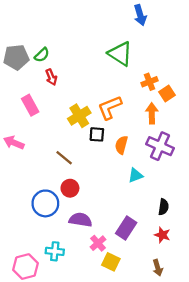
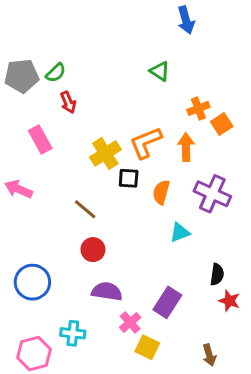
green triangle: (120, 54) -> (160, 71), size x0.6
orange arrow: (152, 113) -> (186, 147), moved
blue circle: (45, 203) -> (32, 282), moved
red star: (162, 235) -> (229, 301), moved

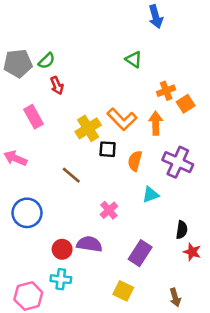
orange L-shape: (146, 143) -> (122, 119), turned -112
red circle: (93, 250) -> (62, 249), moved
blue circle: (32, 282) -> (27, 213), moved
pink cross: (130, 322) -> (109, 210), moved

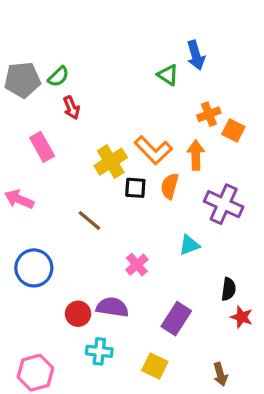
blue arrow: (156, 17) -> (196, 55), moved
orange square: (186, 104) -> (233, 131), turned -30
orange semicircle: (135, 161) -> (170, 186), moved
cyan cross: (61, 279) -> (99, 351), moved

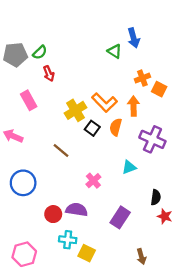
black square: (135, 188) -> (92, 128), turned 32
yellow square: (155, 366) -> (87, 253), moved
brown arrow: (220, 374) -> (141, 256), moved

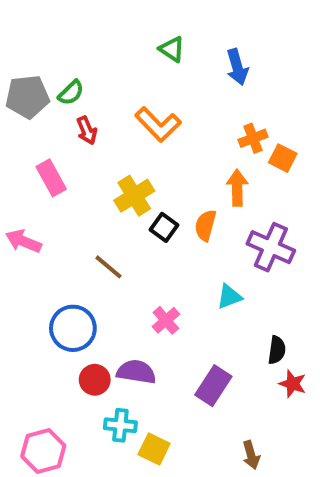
green triangle: (115, 51) -> (172, 49), moved
orange L-shape: (104, 103) -> (158, 124), moved
blue circle: (23, 183) -> (73, 328), moved

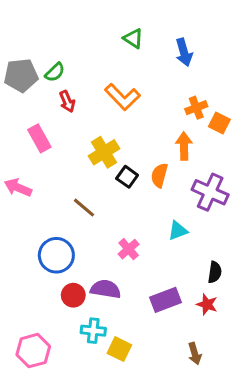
red star: (293, 384) -> (207, 304), moved
purple rectangle: (213, 386) -> (166, 300), turned 36

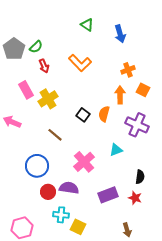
gray pentagon: (21, 75) -> (14, 49), turned -30
orange square: (219, 123) -> (143, 90), moved
yellow cross: (104, 152) -> (48, 99), moved
pink cross: (129, 249) -> (84, 162), size x1.5

